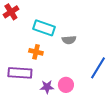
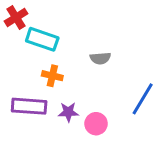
cyan rectangle: (44, 28) -> (42, 39), moved
purple star: (47, 87) -> (68, 112), moved

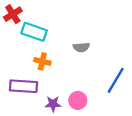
purple star: (68, 112) -> (53, 104), moved

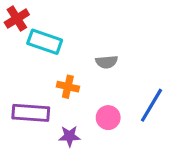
orange cross: (42, 61) -> (68, 87), moved
pink circle: (78, 100) -> (108, 118), moved

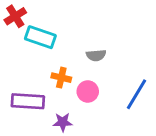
pink circle: (108, 118) -> (88, 91), moved

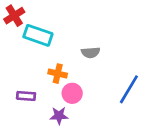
pink circle: (88, 91) -> (72, 93), moved
purple rectangle: (28, 101) -> (26, 96), size x0.6

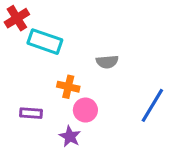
purple star: (59, 116) -> (70, 136), turned 30

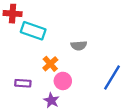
red cross: (17, 18) -> (13, 14), turned 36
orange cross: (68, 87) -> (50, 64), turned 35

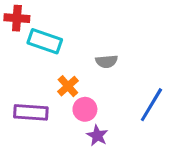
purple rectangle: (23, 83) -> (31, 112), size x1.5
purple star: (51, 100) -> (97, 136), moved

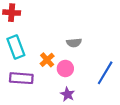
cyan rectangle: (45, 41) -> (16, 47), moved, turned 50
pink circle: (85, 109) -> (65, 68), moved

